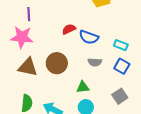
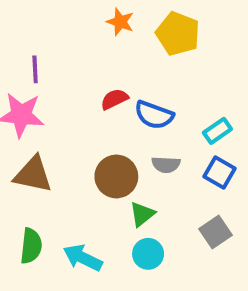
cyan rectangle: (121, 45) -> (217, 131), turned -56
brown circle: (57, 63) -> (116, 176), moved
green triangle: (83, 87) -> (142, 214), turned -32

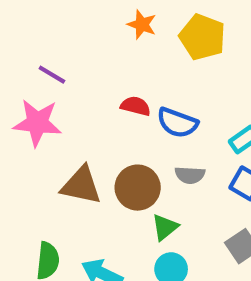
purple line: (35, 69) -> (52, 75), turned -56
red semicircle: (114, 99) -> (136, 106), turned 40
brown triangle: (33, 175) -> (81, 185), moved

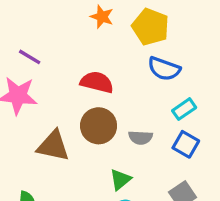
red semicircle: (136, 106) -> (97, 82), size x1.4
blue semicircle: (177, 123) -> (164, 69), moved
brown circle: (138, 188) -> (99, 126), moved

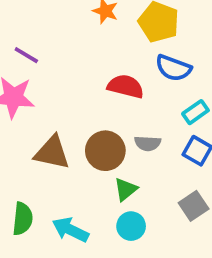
red semicircle: (97, 82) -> (126, 86), moved
brown circle: (99, 126) -> (105, 151), moved

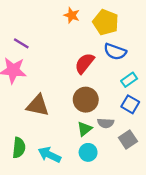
red semicircle: (126, 86) -> (85, 63), turned -65
gray semicircle: (148, 143) -> (106, 123), moved
brown circle: (105, 151) -> (86, 100), moved

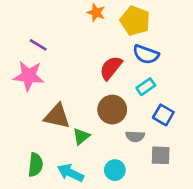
cyan rectangle: (129, 80) -> (146, 87), moved
green triangle: (85, 129) -> (81, 136), moved
gray square: (128, 139) -> (161, 155), turned 36

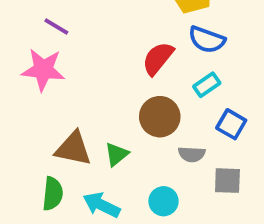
brown triangle: (57, 116) -> (73, 149), moved

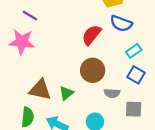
cyan rectangle: (207, 85) -> (134, 51), moved

